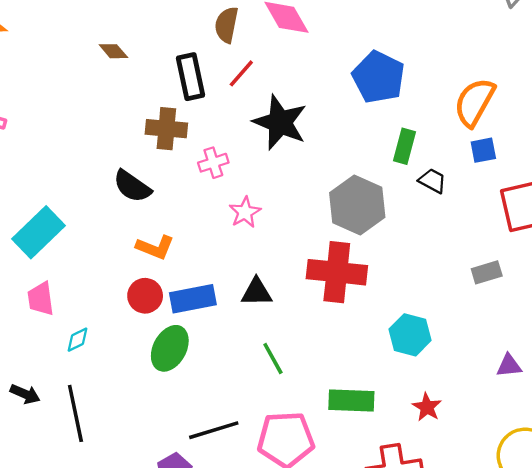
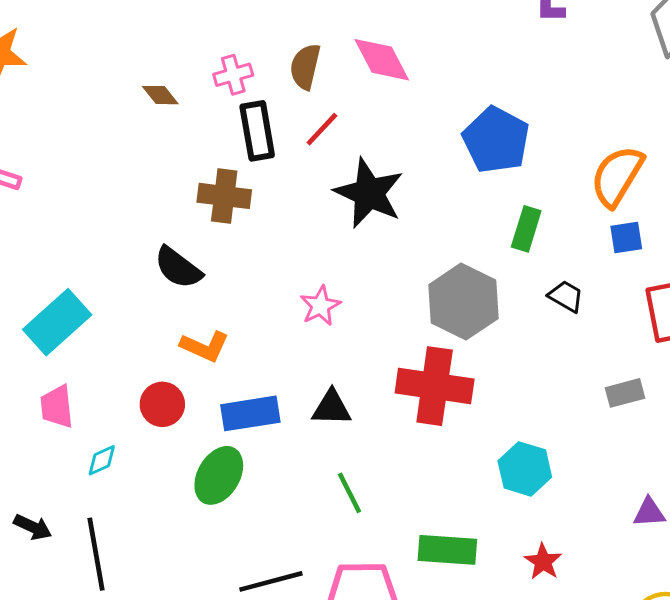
pink cross: (213, 163) -> (233, 75), moved
black trapezoid: (432, 181) -> (566, 296), moved
red circle: (145, 296) -> (162, 404), moved

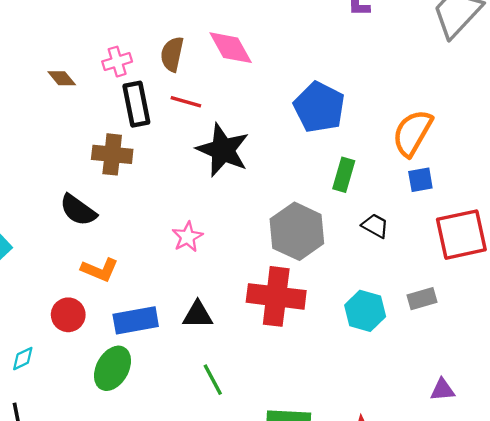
red line: (322, 129) -> (186, 102), turned 64
cyan hexagon: (525, 469) -> (365, 311), moved

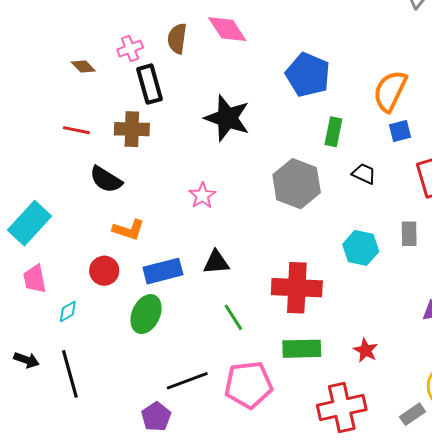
red line: (186, 102) -> (76, 130), moved
red cross: (276, 296) -> (297, 288), moved
gray rectangle: (422, 299) -> (409, 234), turned -70

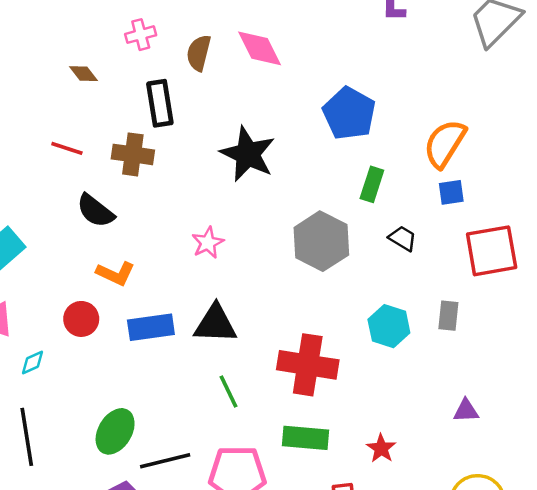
pink cross: (130, 49) -> (141, 35), moved
black triangle: (216, 262) -> (215, 324), size x1.4
green ellipse: (146, 314) -> (115, 431), moved

